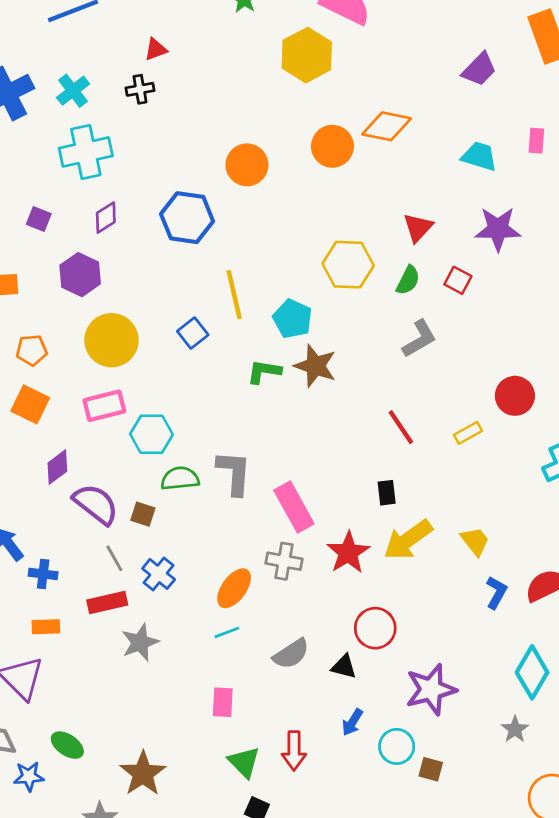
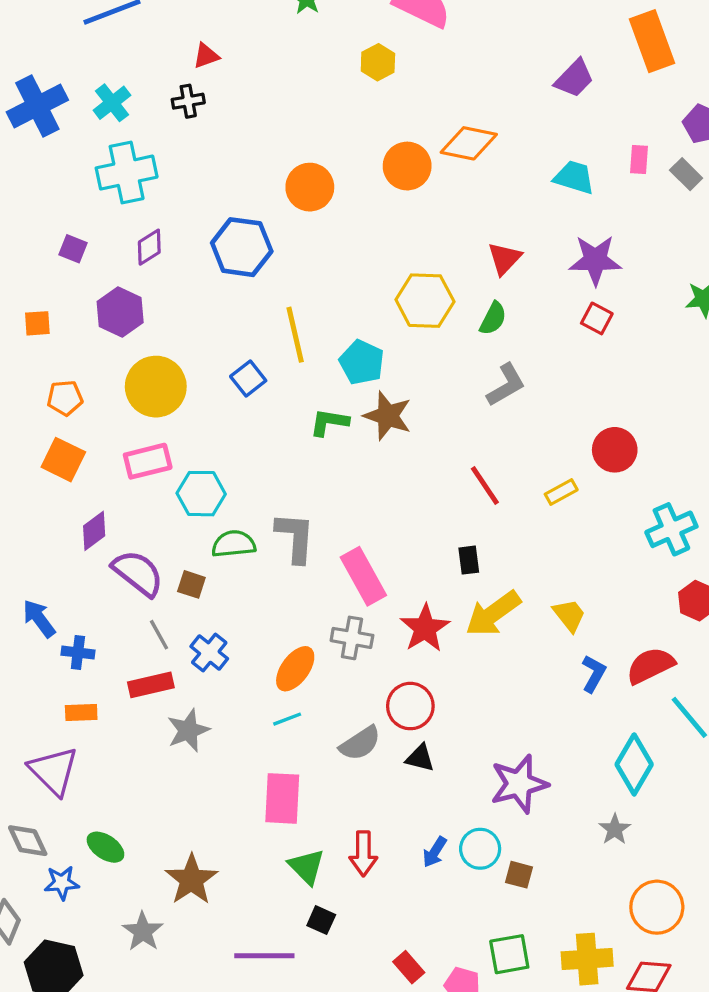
yellow hexagon: (307, 55) -> (378, 62), size x0.6
red square: (458, 280) -> (597, 318), moved
red circle: (375, 628) -> (410, 706), moved
pink rectangle: (223, 702) -> (282, 798), size x1.5
blue arrow: (352, 722) -> (435, 852), moved

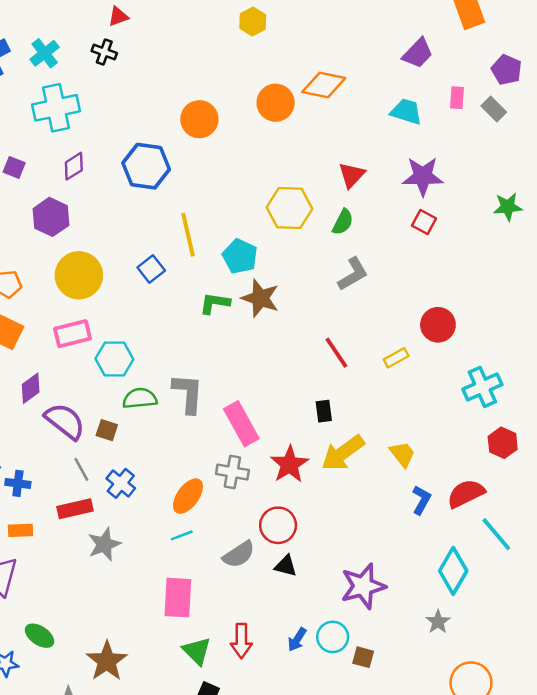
purple trapezoid: (574, 78) -> (418, 53), moved
black cross: (188, 101) -> (104, 52), turned 30

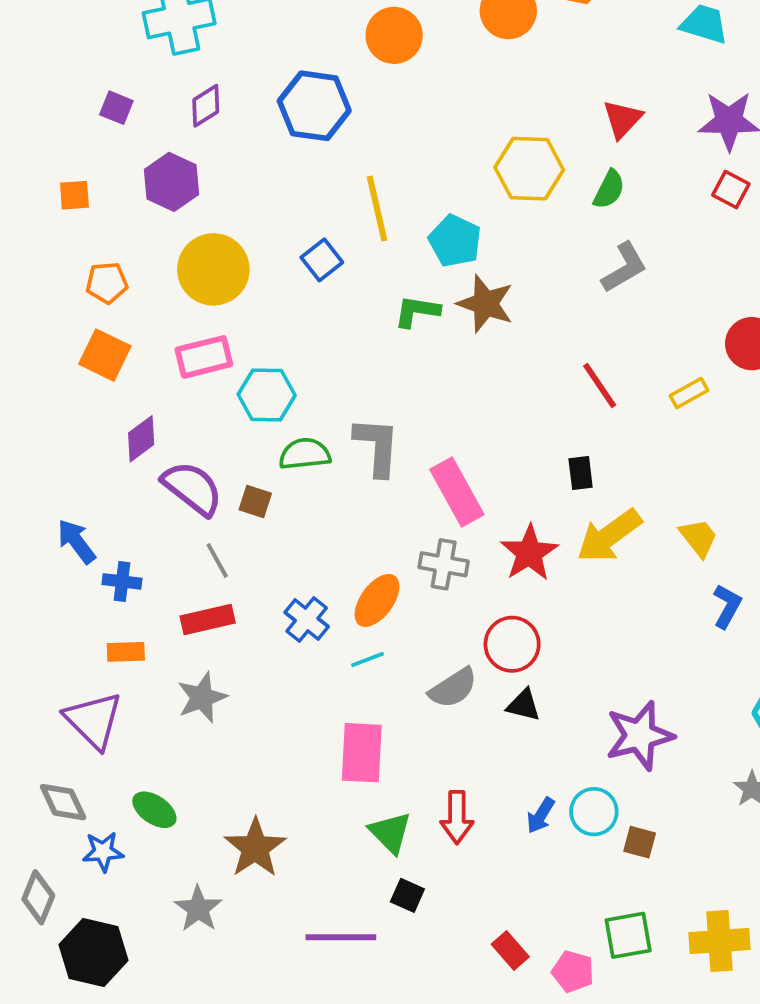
blue cross: (121, 483) -> (307, 619), moved
gray star: (104, 544) -> (202, 697), moved

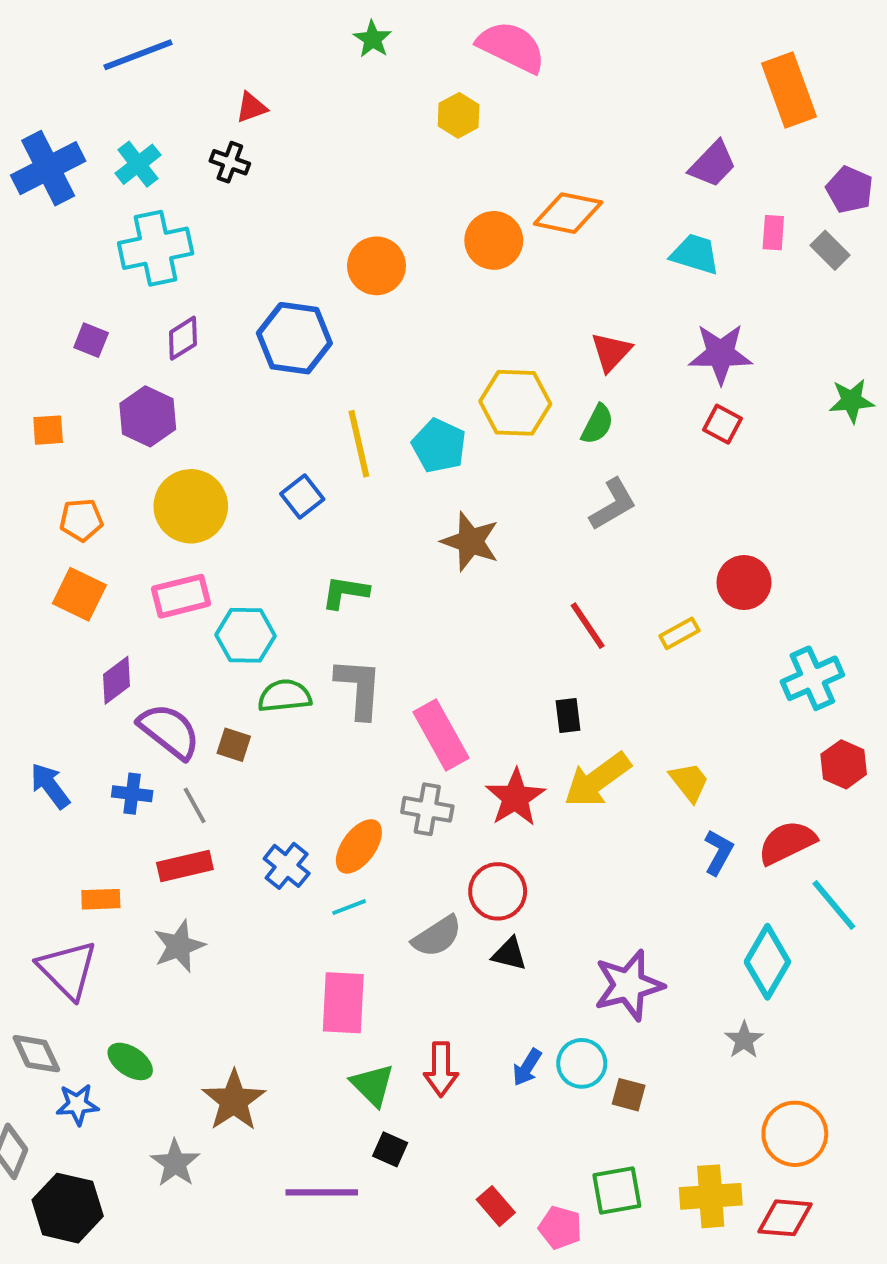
cyan pentagon: (455, 241) -> (439, 446), moved
green L-shape: (417, 311) -> (345, 592), moved
blue cross: (122, 581) -> (132, 794), moved

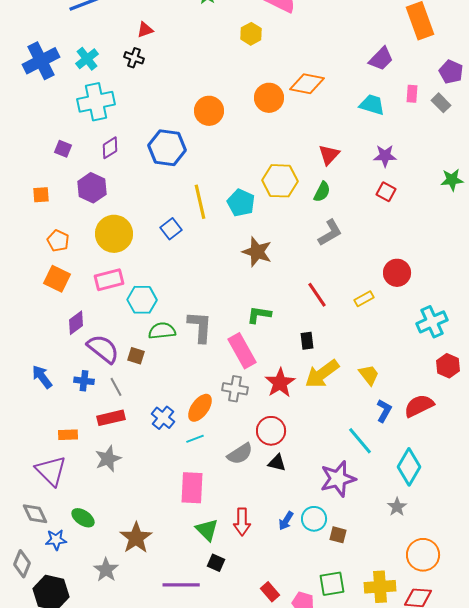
purple star: (721, 354) -> (385, 156), size x0.7
orange pentagon: (81, 520) -> (58, 241), turned 30
green L-shape: (345, 592) -> (259, 315), moved
cyan line: (834, 905) -> (360, 441), moved

